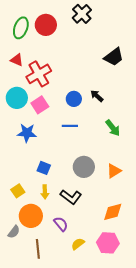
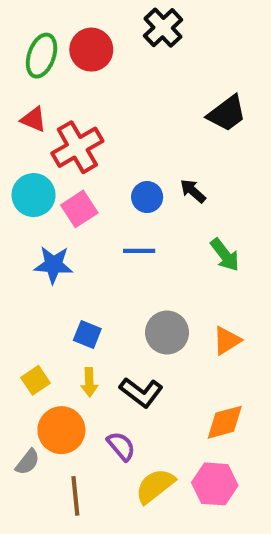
yellow semicircle: (78, 244) -> (155, 486), size x1.5

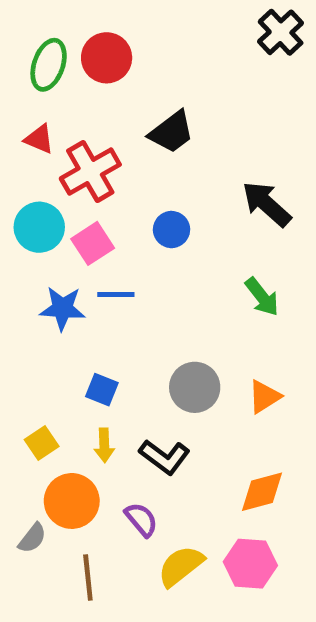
black cross: (163, 28) -> (281, 32), moved
black trapezoid: (227, 113) -> (172, 132), moved
black arrow: (193, 191) -> (267, 204), moved, size x1.6
blue line: (139, 251) -> (116, 294), moved

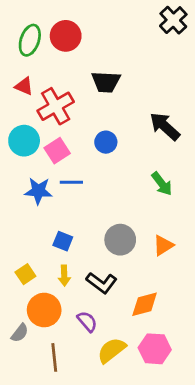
black trapezoid: (172, 132) -> (106, 82), turned 40
orange diamond: (262, 492) -> (145, 304), moved

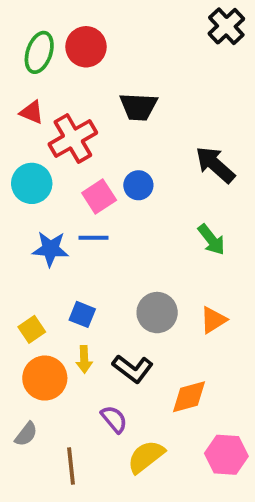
pink square: (57, 151) -> (99, 197), moved
yellow square: (25, 274) -> (32, 329), moved
orange circle: (44, 310) -> (45, 378), moved
pink hexagon: (155, 349) -> (226, 455), moved

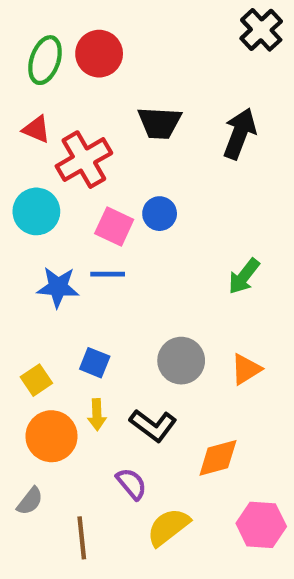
black arrow: (215, 165) -> (240, 134), moved, turned 69
pink square: (99, 197) -> (114, 227), turned -32
green arrow: (211, 240) -> (244, 276), turned 76

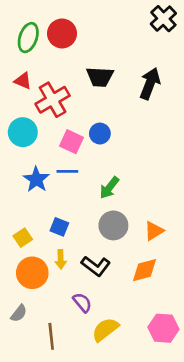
green arrow: (244, 276) -> (109, 188), moved
blue star: (58, 287) -> (36, 179), turned 30
orange diamond: (218, 458) -> (144, 270), moved

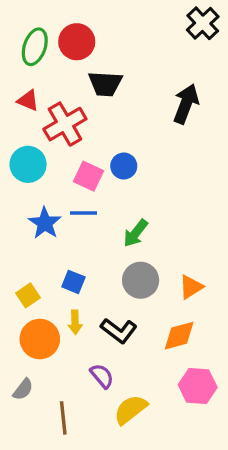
black trapezoid: (100, 77) -> (105, 84), moved
pink hexagon: (163, 328) -> (198, 386), moved

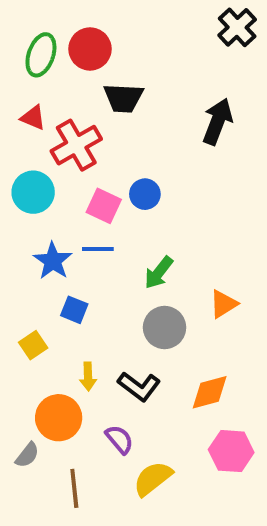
blue square: (73, 282) -> (74, 310), moved
orange triangle: (191, 287) -> (223, 304), moved
orange circle: (40, 339) -> (59, 418), moved

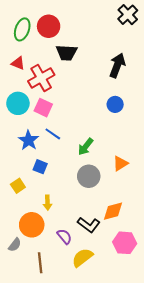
blue circle: (145, 194) -> (115, 104), moved
pink square: (104, 206) -> (43, 108), moved
blue line: (98, 249) -> (53, 134), turned 35
black L-shape: (139, 386) -> (89, 225), moved

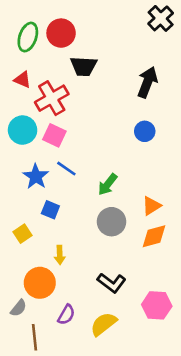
orange diamond: (113, 211) -> (154, 236), moved
purple semicircle: (64, 236) -> (66, 315), moved, turned 70
brown line: (40, 263) -> (34, 337), moved

